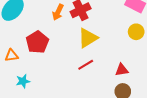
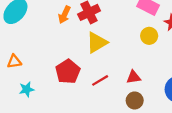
red pentagon: (37, 42) -> (68, 72), moved
red line: (86, 65) -> (100, 80), moved

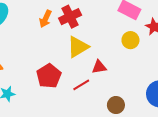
red triangle: (134, 77) -> (99, 67), moved

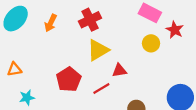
orange arrow: (45, 19) -> (51, 23), moved

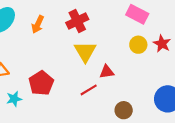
red star: (175, 30) -> (162, 44), moved
yellow triangle: (98, 50) -> (85, 51), turned -30
red pentagon: (69, 79) -> (41, 83), moved

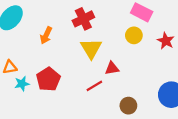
orange arrow: (38, 24) -> (46, 35), moved
yellow circle: (138, 45) -> (134, 35), moved
cyan star: (14, 99) -> (22, 84), moved

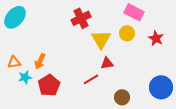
orange arrow: (46, 35) -> (40, 61), moved
yellow triangle: (91, 49) -> (101, 39), moved
red pentagon: (48, 79) -> (49, 85), moved

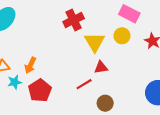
brown circle: (122, 97) -> (105, 103), moved

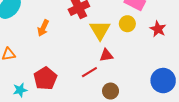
orange arrow: (30, 65) -> (43, 28), moved
cyan star: (15, 82) -> (20, 90), moved

